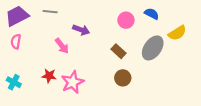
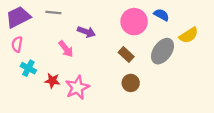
pink circle: (126, 20) -> (134, 22), size x1.5
cyan cross: (14, 82) -> (28, 68), moved

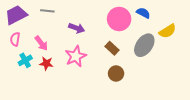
pink arrow: (66, 49) -> (41, 43), moved
cyan cross: (28, 68) -> (25, 60), turned 32
red star: (52, 81) -> (46, 63), moved
pink star: (77, 87) -> (76, 56), moved

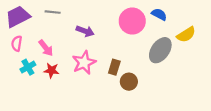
brown rectangle: (112, 48) -> (114, 67), moved, turned 64

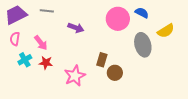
gray ellipse: (160, 50) -> (143, 45), turned -50
pink star: (84, 63) -> (75, 76), moved

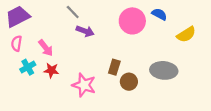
gray line: (47, 11) -> (73, 12), moved, turned 40
gray ellipse: (143, 45) -> (164, 70), moved, turned -70
pink star: (75, 76) -> (84, 85), turned -30

